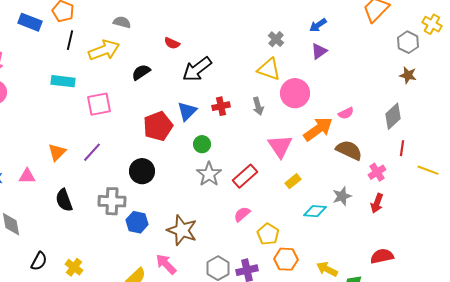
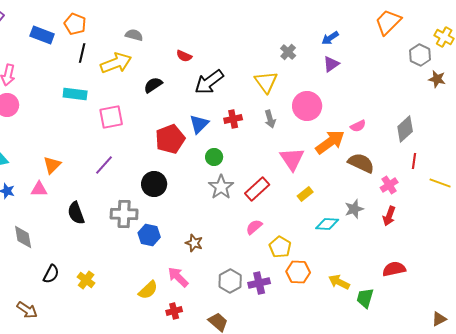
yellow triangle: (269, 69) -> (266, 82), moved, turned 35
brown star: (408, 75) -> (437, 79), moved
orange triangle: (57, 152) -> (52, 165), moved
brown star: (182, 230) -> (194, 243), size x0.6

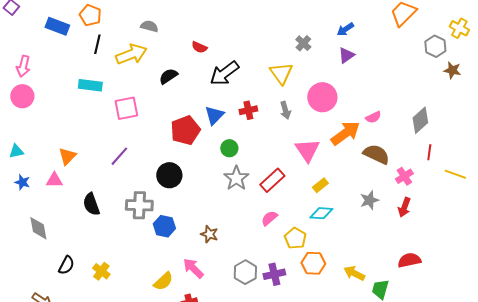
cyan diamond: (327, 224) -> (321, 213), moved

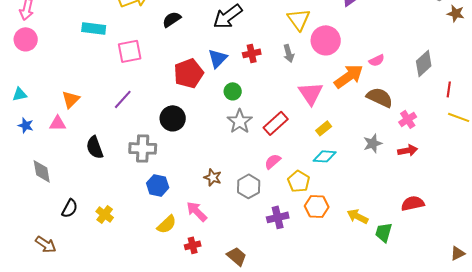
yellow triangle: (281, 73) -> (299, 19), moved
red line: (429, 152) -> (449, 89), moved
red arrow: (404, 207) -> (408, 150), turned -120
blue hexagon: (164, 226) -> (158, 185), moved
gray hexagon: (245, 272) -> (249, 186), moved

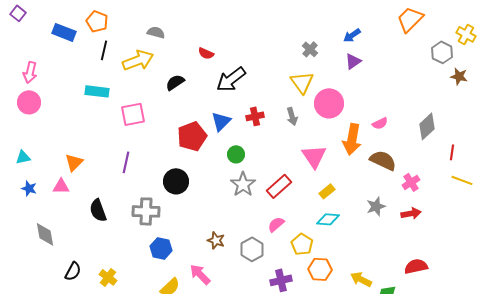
orange arrow: (349, 76) -> (352, 139), turned 136
purple line: (123, 99) -> (126, 162), turned -30

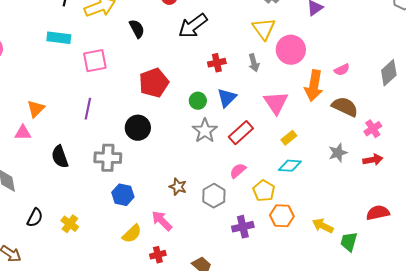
black semicircle: (175, 82) -> (137, 29), turned 96
blue triangle: (221, 121) -> (227, 98), moved

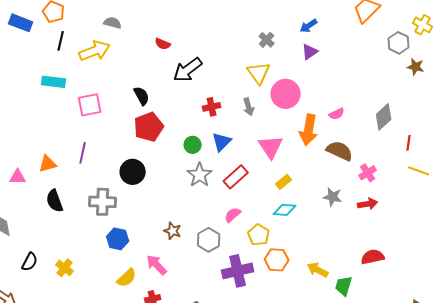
black semicircle: (137, 29) -> (142, 96), moved
orange triangle: (36, 109) -> (48, 164), moved, turned 30
gray star: (338, 153) -> (333, 197), turned 30
purple cross: (243, 227) -> (238, 271), size x1.4

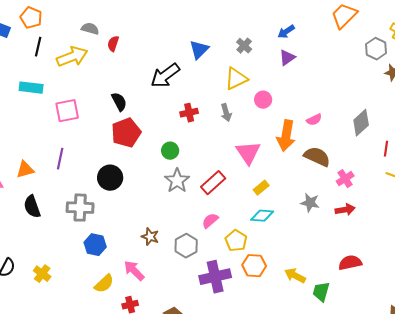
red semicircle: (163, 44) -> (113, 44), moved, turned 84
yellow triangle: (259, 73) -> (236, 79), turned 40
pink circle: (286, 94) -> (263, 100), size x0.6
blue triangle: (222, 142) -> (199, 50), moved

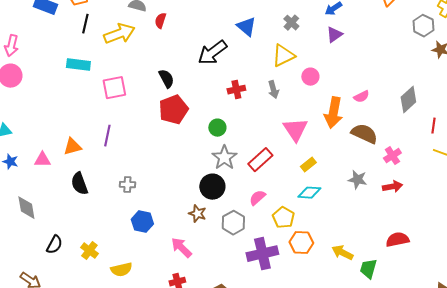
blue triangle: (199, 50) -> (246, 27), turned -35
black circle: (110, 178) -> (212, 187), moved
gray cross: (80, 208) -> (127, 185), size x0.6
yellow semicircle: (104, 284) -> (121, 270), moved, turned 30

